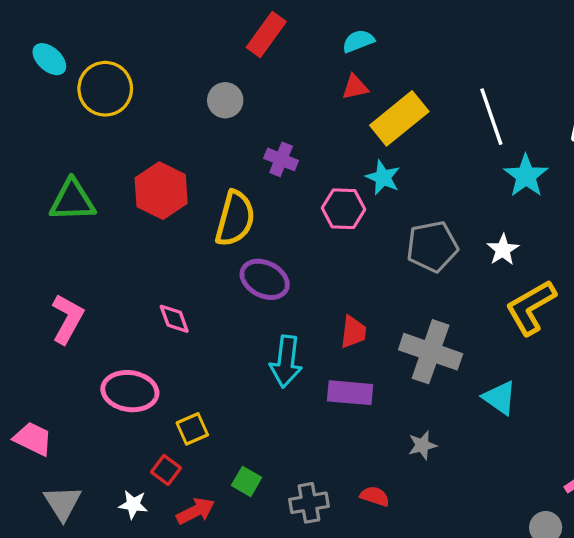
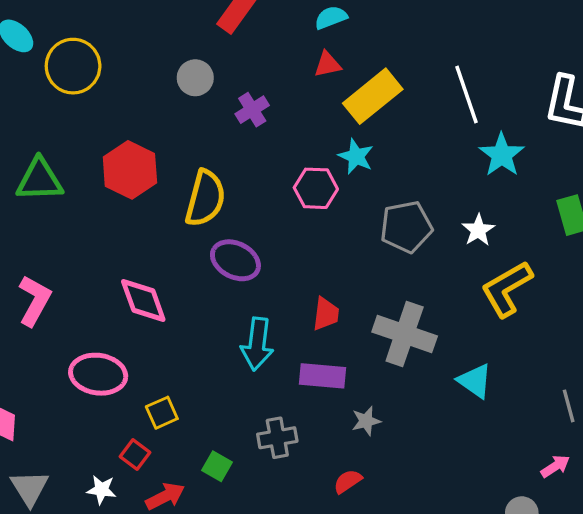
purple cross: (281, 159) -> (252, 110), moved, turned 36
pink diamond: (174, 319) -> (143, 300), size x1.5
gray star: (422, 445) -> (366, 421), moved
red semicircle: (375, 496) -> (348, 481), turned -52
gray cross: (309, 503) -> (277, 438), moved

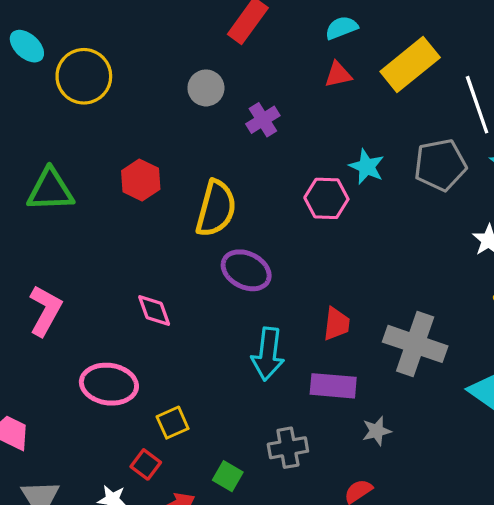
yellow rectangle: (373, 96) -> (410, 65), moved
red hexagon: (130, 170) -> (141, 180), size x0.7
gray pentagon: (406, 227) -> (440, 165), moved
pink diamond: (143, 300) -> (154, 310), size x0.7

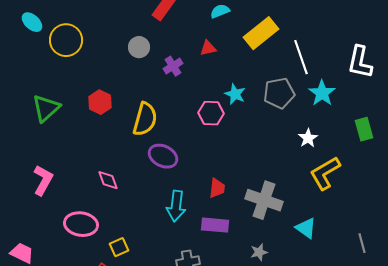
red triangle: (338, 75) -> (208, 48), moved
green triangle: (50, 190) -> (46, 108), turned -40
gray star: (377, 431) -> (259, 252), moved

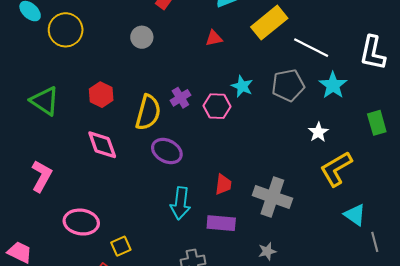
white line: (301, 57) -> (311, 48), turned -44
purple cross: (173, 66) -> (180, 98), moved
green triangle: (46, 108) -> (45, 101), turned -44
pink diamond: (108, 180) -> (102, 145), moved, size x1.4
cyan triangle: (306, 228) -> (355, 215), moved

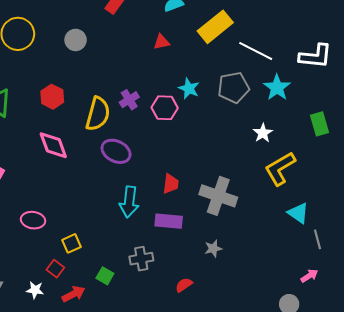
gray circle: (142, 37) -> (76, 40), moved
white L-shape: (373, 53) -> (315, 56), turned -96
pink ellipse: (81, 222) -> (33, 220), size x0.7

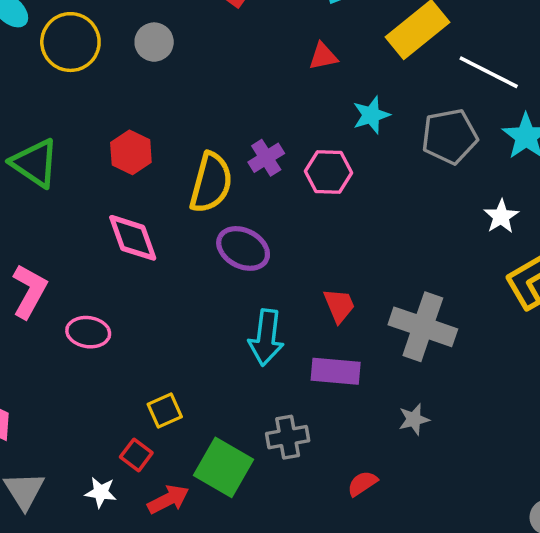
gray circle: (76, 40) -> (154, 42), moved
cyan star: (189, 89) -> (371, 115), moved, turned 30
red trapezoid: (171, 184) -> (339, 305), turned -30
pink ellipse: (33, 220) -> (88, 332), moved
green square: (105, 276) -> (223, 467), size x1.8

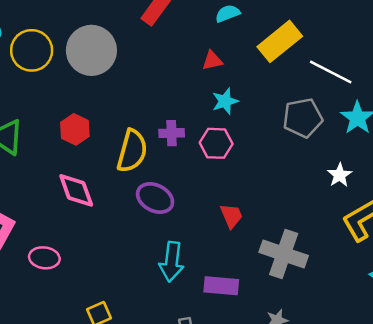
gray circle: (154, 42) -> (91, 50), size x1.8
cyan star: (371, 115) -> (225, 101), moved
purple cross: (266, 158) -> (172, 133), turned 30
red trapezoid: (339, 305) -> (231, 216), moved

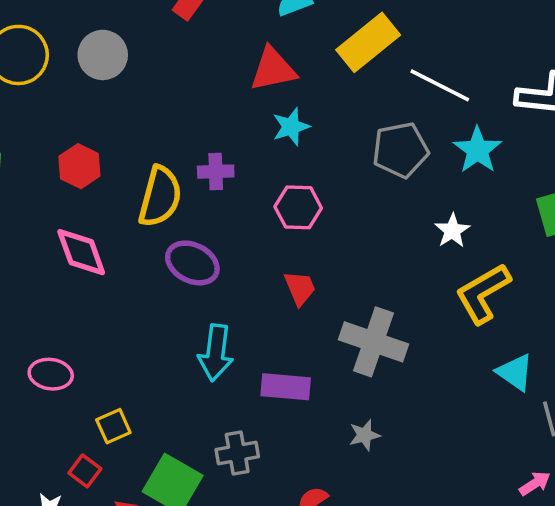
gray circle: (91, 50) -> (103, 55), size x0.7
red triangle: (212, 61) -> (273, 69), size x1.6
pink hexagon: (216, 143) -> (298, 207), moved
pink ellipse: (44, 258) -> (51, 374), moved

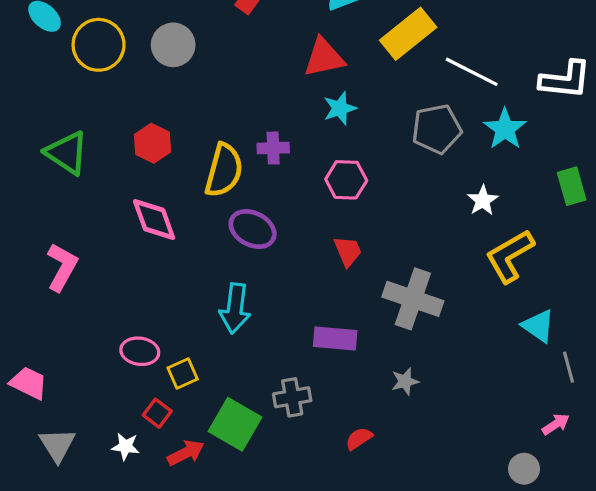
cyan arrow: (216, 353) -> (235, 308), moved
pink ellipse: (51, 374) -> (140, 351), moved

